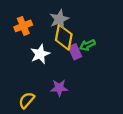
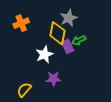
gray star: (59, 19) -> (69, 18), moved
white star: (40, 54) -> (44, 54), moved

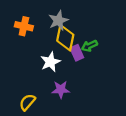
gray star: (69, 18) -> (58, 20), moved
orange cross: (21, 23) -> (24, 26), turned 35

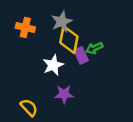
yellow semicircle: (27, 102) -> (29, 108), turned 96

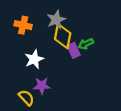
white star: (53, 65) -> (34, 59), moved
purple star: (64, 94) -> (42, 86), moved

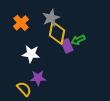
orange cross: (23, 25) -> (21, 23), turned 35
white star: (34, 59) -> (31, 54), turned 30

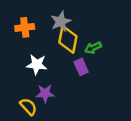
orange cross: (21, 23) -> (25, 27), turned 35
purple rectangle: (67, 46) -> (81, 67), moved

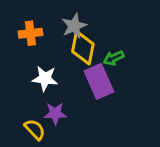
purple rectangle: (81, 67) -> (99, 81), size x1.6

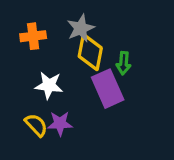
green arrow: (114, 58) -> (124, 63), turned -60
yellow semicircle: (35, 130) -> (36, 125), moved

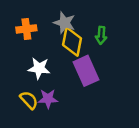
gray star: (81, 28) -> (64, 23), turned -30
green arrow: (124, 63) -> (101, 35), moved

